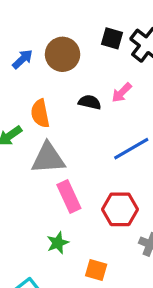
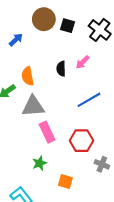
black square: (112, 38) -> (67, 26), moved
brown circle: (63, 54) -> (44, 19), moved
black semicircle: (90, 102) -> (61, 69), turned -104

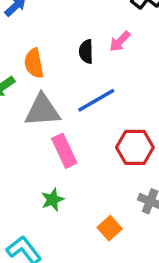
blue line: (89, 100) -> (96, 100), moved
red hexagon: (81, 141) -> (135, 147), moved
orange square: (65, 182) -> (110, 228), moved, turned 32

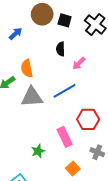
pink arrow: (120, 41) -> (79, 63), moved
black semicircle: (86, 51) -> (61, 49), moved
pink rectangle: (64, 151) -> (65, 137), moved

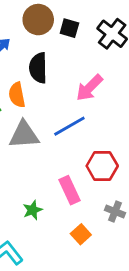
black semicircle: (61, 49) -> (38, 68), moved, size x1.5
pink arrow: (79, 63) -> (89, 88), size x1.5

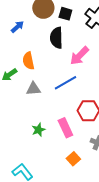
black semicircle: (38, 68) -> (56, 38), moved
gray triangle: (24, 135) -> (33, 89), size x0.7
green star: (33, 210) -> (38, 130), moved

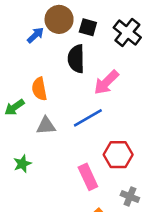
blue arrow: (17, 27) -> (35, 35), moved
green star: (38, 130) -> (22, 164), moved

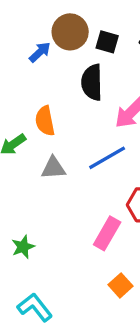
green star: (22, 164) -> (23, 247), moved
pink rectangle: (88, 177) -> (107, 233), turned 55

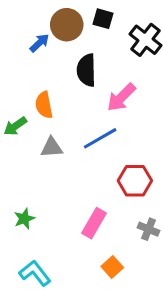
black square: (107, 42) -> (103, 19), moved
pink rectangle: (107, 233) -> (94, 223), moved
orange square: (120, 285) -> (112, 267), moved

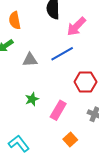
orange semicircle: (44, 105) -> (15, 20), moved
green star: (24, 219) -> (32, 99), moved

